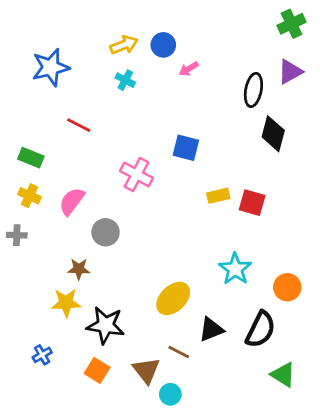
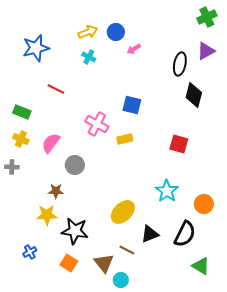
yellow rectangle: (218, 196) -> (125, 139), moved

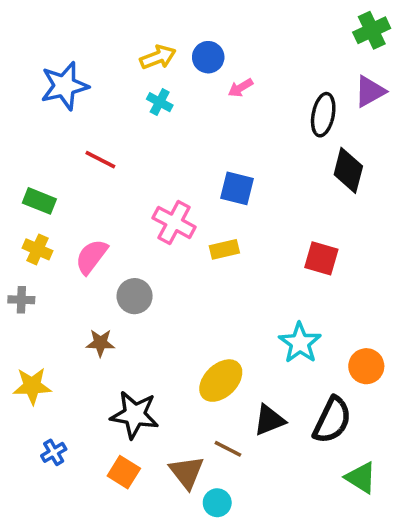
yellow star: (47, 215) -> (32, 386), moved

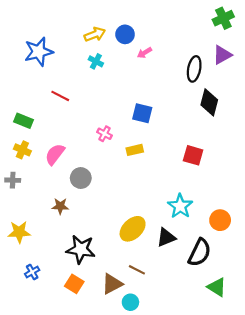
pink cross: (174, 222) -> (105, 134), size x0.6
black triangle: (269, 420) -> (166, 237), moved
brown triangle: (187, 472) -> (112, 284), turned 40

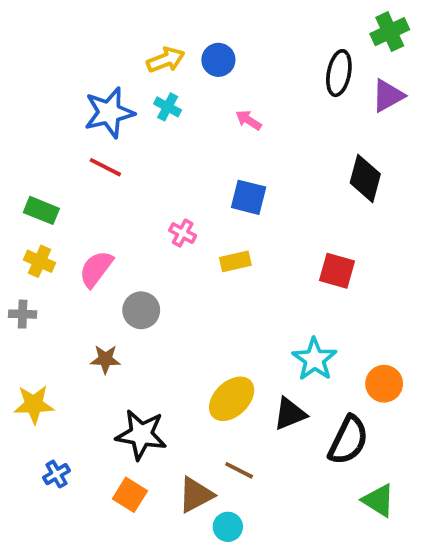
blue star: (39, 52) -> (109, 113), moved
pink arrow: (144, 53) -> (249, 120), moved, turned 64
black ellipse: (194, 69) -> (339, 73), moved

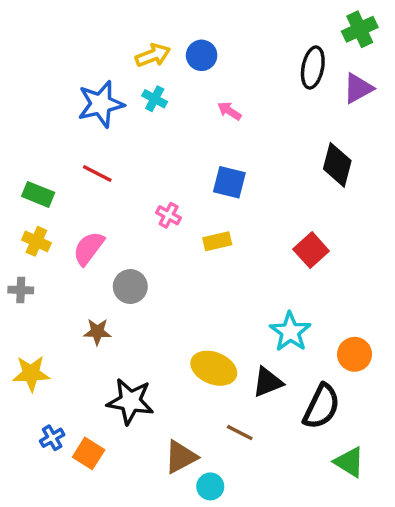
red line: (105, 167) -> (97, 174), moved
red square: (337, 271) -> (311, 250), turned 32
yellow ellipse: (232, 399) -> (214, 368), turned 66
brown line: (239, 470) -> (240, 433), moved
orange square: (130, 495) -> (89, 453), moved

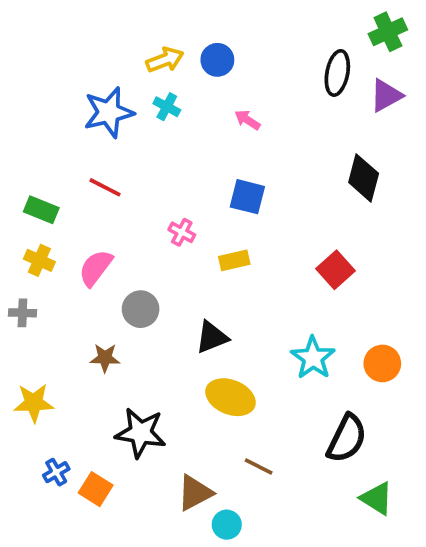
orange circle: (355, 354) -> (382, 363), moved
black triangle: (268, 382) -> (212, 337), moved

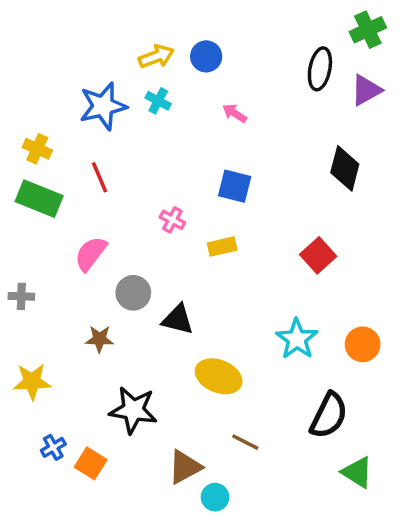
red line: (105, 187) -> (100, 177), turned 40
green rectangle: (41, 210) -> (39, 199), size x1.4
yellow cross: (39, 260) -> (37, 149), moved
black triangle: (212, 337) -> (178, 319), moved, turned 36

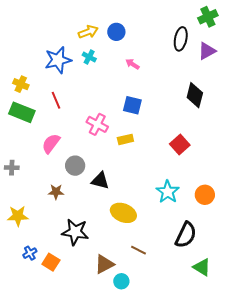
pink cross: (172, 220) -> (97, 124), size x1.5

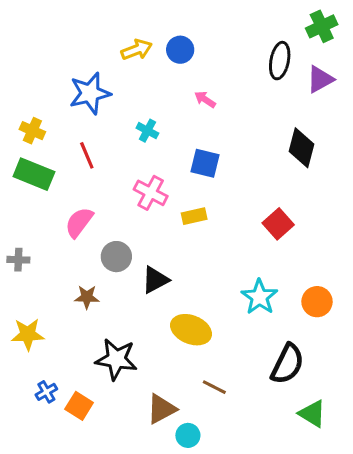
cyan cross: (89, 57) -> (147, 131), moved
black triangle: (100, 181) -> (155, 280), turned -42

